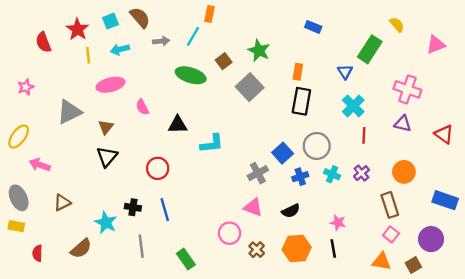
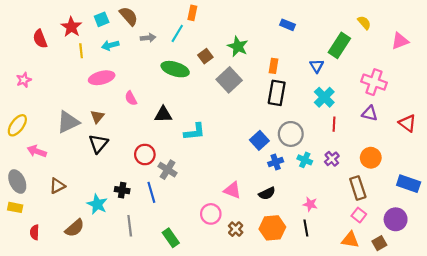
gray triangle: (69, 112) -> (68, 122), moved
gray cross: (258, 173) -> (168, 170), moved, turned -30

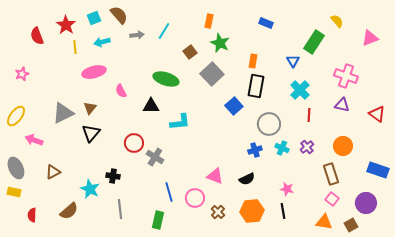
orange rectangle: (192, 13) -> (209, 21), moved
green ellipse: (175, 69) -> (166, 79), moved
blue square: (259, 140) -> (234, 106), moved
blue line: (151, 192) -> (169, 192), moved
green rectangle: (171, 238) -> (158, 220), turned 48

